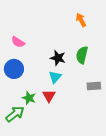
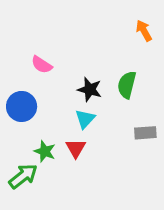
orange arrow: (81, 20) -> (144, 31), moved
pink semicircle: (18, 42) -> (42, 65), moved

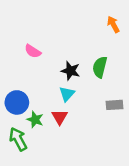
blue circle: (22, 106) -> (17, 102), moved
green arrow: (23, 176) -> (18, 139), turned -80

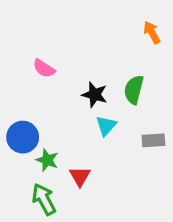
cyan triangle: (67, 94) -> (106, 126), moved
red triangle: (60, 117) -> (80, 176), moved
green arrow: (18, 139) -> (44, 199), moved

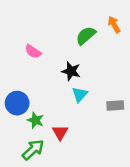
green semicircle: (134, 90) -> (86, 36), moved, turned 35
green arrow: (44, 199) -> (33, 150), turned 75

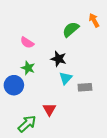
gray rectangle: (115, 106) -> (85, 87), moved
green star: (35, 120) -> (28, 68), moved

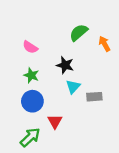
orange arrow: (94, 20) -> (104, 44), moved
blue circle: (14, 85) -> (32, 101), moved

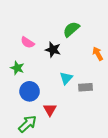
orange arrow: (104, 44) -> (98, 54), moved
black star: (65, 65) -> (53, 50), moved
green star: (31, 75) -> (17, 68), moved

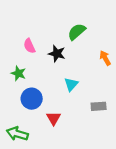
pink semicircle: (27, 42) -> (29, 46), turned 32
gray rectangle: (86, 87) -> (99, 106), moved
green arrow: (27, 124) -> (17, 134), moved, turned -120

